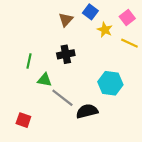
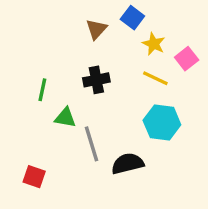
pink square: (127, 17) -> (187, 59), moved
yellow line: (129, 43) -> (155, 78), moved
gray line: (62, 98) -> (91, 144), turned 35

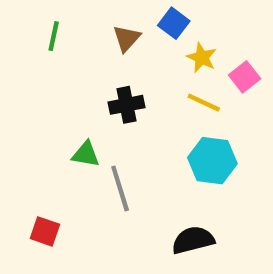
green line: (42, 90) -> (54, 36), moved
black semicircle: (128, 164) -> (193, 240), moved

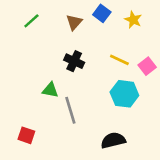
green line: (54, 36) -> (31, 21), turned 36
yellow star: (202, 58) -> (133, 20), moved
pink square: (245, 77) -> (147, 66), moved
black cross: (127, 105) -> (74, 61), turned 36

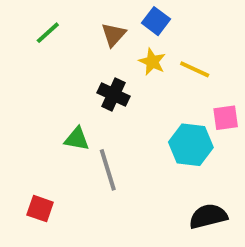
yellow star: (133, 20) -> (152, 62), moved
yellow line: (119, 60) -> (195, 69), moved
pink square: (147, 66) -> (226, 118), moved, turned 30
black semicircle: (113, 140) -> (208, 216), moved

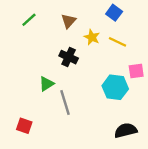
blue square: (156, 21) -> (114, 13), moved
green triangle: (77, 139) -> (46, 84), turned -42

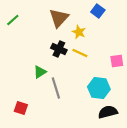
green line: (29, 20) -> (13, 20), moved
brown triangle: (69, 21) -> (59, 18), size x1.5
yellow line: (118, 42) -> (80, 53), moved
cyan hexagon: (115, 87) -> (99, 88), moved

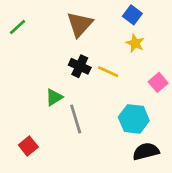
yellow star: (79, 32) -> (135, 43), moved
pink square: (117, 61) -> (158, 82), turned -32
red square: (21, 108) -> (28, 146), turned 32

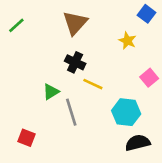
blue square: (132, 15) -> (147, 14), moved
yellow line: (108, 72) -> (93, 84), moved
red square: (28, 146) -> (27, 138), turned -30

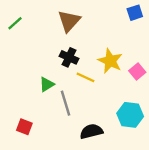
blue square: (147, 14) -> (135, 13), turned 35
yellow star: (127, 41) -> (110, 61), moved, size x1.5
cyan hexagon: (126, 112) -> (130, 115), moved
black semicircle: (138, 143) -> (91, 131), moved

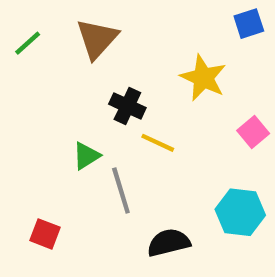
brown triangle: (69, 21) -> (97, 39), moved
yellow star: (110, 61) -> (203, 78), moved

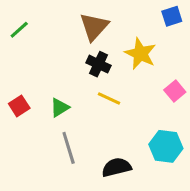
brown triangle: (97, 39) -> (94, 27), moved
black cross: (127, 106) -> (99, 64), moved
gray line: (121, 191) -> (69, 148), moved
red square: (45, 234) -> (19, 106), moved, turned 36

